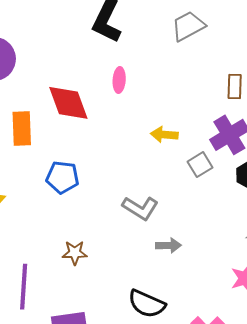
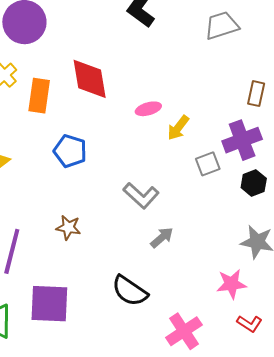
pink ellipse: (119, 80) -> (148, 109), moved, turned 60
yellow arrow: (164, 135) -> (178, 128), turned -68
gray arrow: (168, 245) -> (162, 238), turned -50

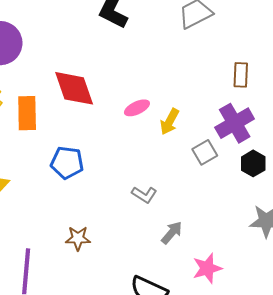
gray L-shape: (141, 196) -> (144, 195), size x0.7
pink star: (231, 284) -> (207, 268), moved

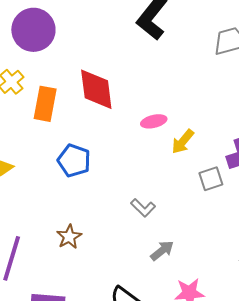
brown star: (78, 238) -> (69, 237), turned 30

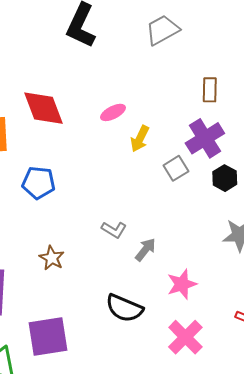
pink ellipse: (154, 121) -> (113, 112), moved
gray L-shape: (143, 208) -> (114, 230), moved

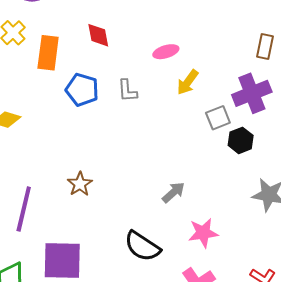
red diamond: (44, 108) -> (98, 35), size x0.6
black hexagon: (225, 178) -> (241, 140), moved
blue pentagon: (39, 183) -> (82, 90), moved
gray L-shape: (114, 230) -> (127, 91), moved, turned 45

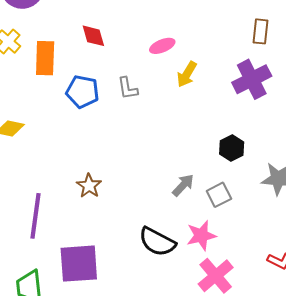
gray square: (218, 118) -> (219, 195), moved
black hexagon: (241, 140) -> (232, 148), moved
pink star: (203, 233) -> (201, 236), moved

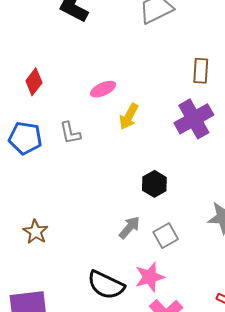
red diamond: (93, 36) -> (34, 82), turned 56
black hexagon: (232, 148) -> (154, 184), moved

